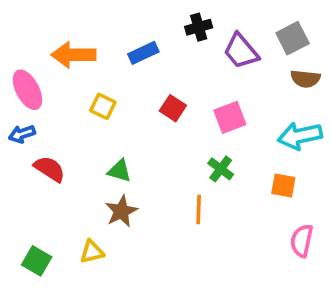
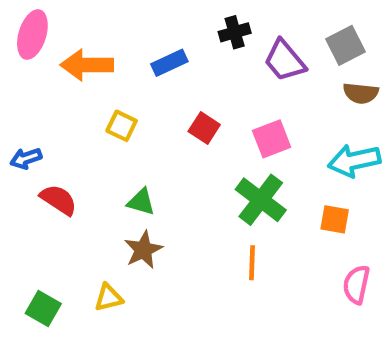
pink ellipse: (27, 90) -> (32, 35), moved, turned 45
green cross: (221, 169) -> (261, 200), size x1.6
orange line: (199, 209) -> (252, 263), moved

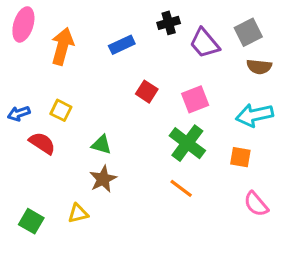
orange arrow: (87, 65) -> (62, 46), turned 105
yellow square: (122, 126) -> (61, 110), moved
orange line: (252, 263) -> (181, 188), turned -55
pink semicircle: (356, 285) -> (256, 204), turned -52

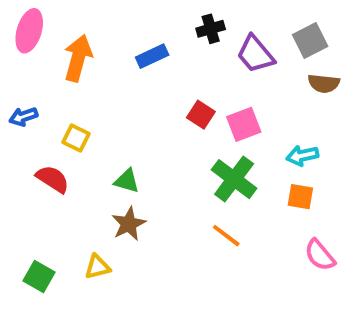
red square: (147, 92) -> (201, 115), moved
blue arrow: (19, 113) -> (23, 117), moved
cyan arrow: (254, 115) -> (302, 156), moved, size x0.7

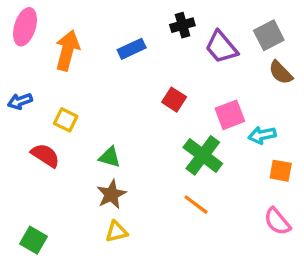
brown semicircle: (324, 83) -> (281, 72), turned 40
pink square: (244, 124) -> (230, 115), moved
orange square: (300, 197) -> (281, 171), moved
yellow triangle: (97, 267) -> (116, 232), moved

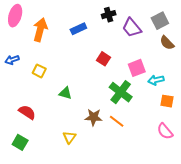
red semicircle: (45, 155) -> (27, 112), moved
brown star: (111, 194) -> (94, 117), moved, turned 30
yellow triangle: (116, 232) -> (69, 137), turned -40

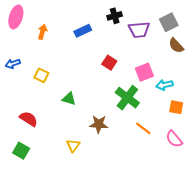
purple trapezoid: (132, 28) -> (139, 30), turned -55
orange arrow: (40, 30) -> (42, 32), size x0.6
orange line: (117, 121) -> (143, 128), moved

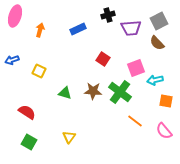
brown semicircle: (176, 46) -> (157, 43), moved
brown star: (99, 124) -> (93, 91), moved
green square: (21, 151) -> (29, 142), moved

